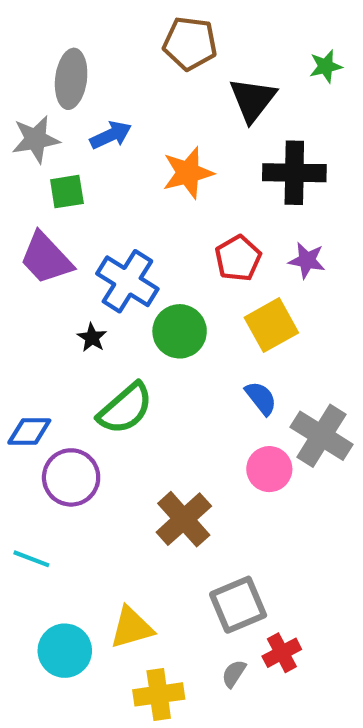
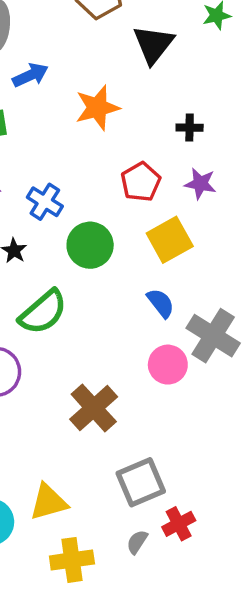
black cross: (294, 173) -> (190, 128), moved, size x0.5
blue cross: (127, 281) -> (45, 202), size x0.7

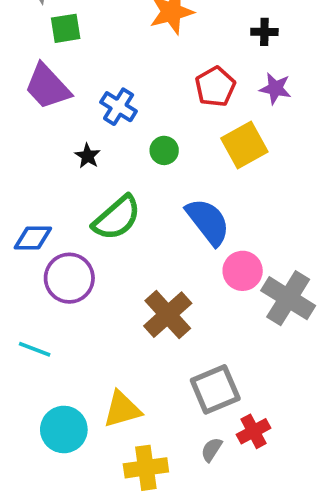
green circle: (90, 245) -> (164, 150), size x0.6
blue semicircle: (161, 303) -> (208, 222), moved, size x1.6
gray cross: (213, 336) -> (288, 298), moved

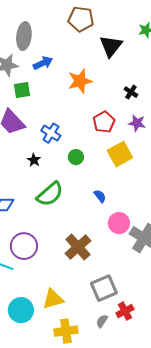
black cross: (264, 32) -> (131, 92), turned 32
blue semicircle: (208, 222) -> (100, 196), size x0.5
purple circle: (69, 278) -> (24, 246), moved

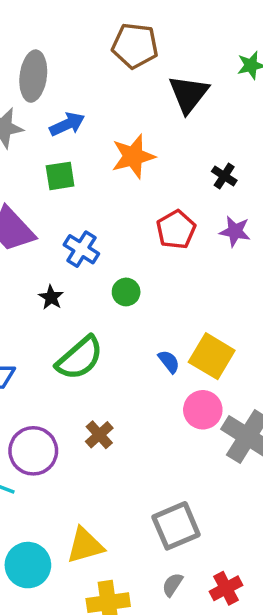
green square: (22, 90) -> (60, 176), moved
yellow square: (120, 154) -> (212, 356), moved, turned -30
brown cross: (78, 247) -> (99, 435), moved, size x0.6
red cross: (125, 311) -> (226, 588), moved

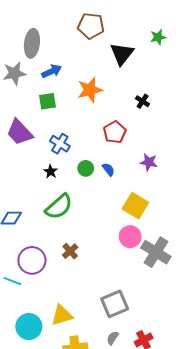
purple star: (235, 231) -> (149, 162), moved
black star: (51, 297) -> (51, 172), moved
blue semicircle: (169, 362) -> (108, 169), moved

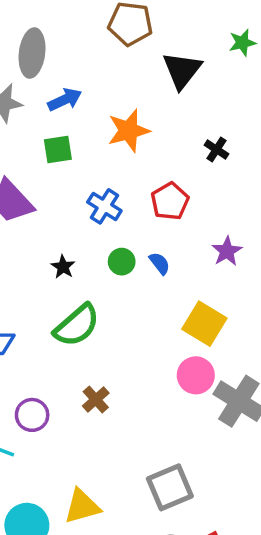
blue cross: (60, 144) -> (104, 206), moved
purple star: (149, 162) -> (227, 251), turned 30
purple circle: (32, 260) -> (32, 415), size x0.7

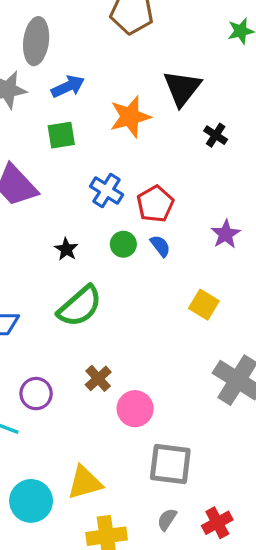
black triangle: (182, 70) -> (182, 88), moved
red pentagon: (170, 201) -> (155, 204), moved
yellow square: (204, 324) -> (204, 305), size x0.7
pink circle: (196, 375) -> (135, 409), moved
gray square: (170, 487) -> (170, 464), turned 30

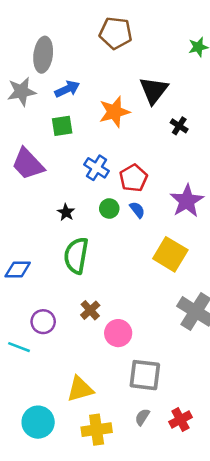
purple star: (226, 234) -> (187, 201), size x1.5
yellow square: (204, 305) -> (170, 254), size x1.5
green semicircle: (80, 306) -> (76, 256), turned 141
cyan circle: (31, 501) -> (38, 422), moved

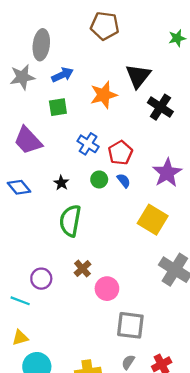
black cross: (179, 126) -> (160, 107), size x1.6
blue diamond: (18, 270) -> (19, 187), moved, turned 50
yellow triangle: (80, 389) -> (20, 338), moved, size x0.7

